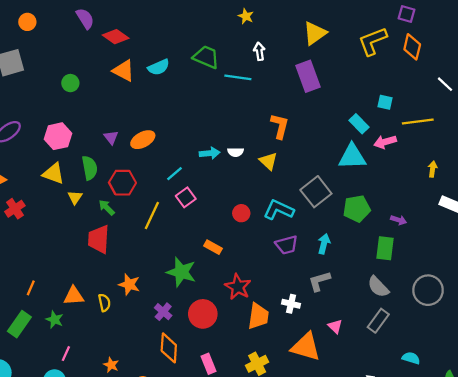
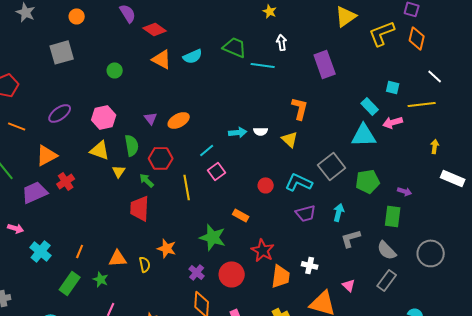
yellow triangle: (315, 33) -> (346, 16), moved
white line: (445, 84) -> (435, 76), moved
yellow line: (152, 215) -> (187, 187), turned -35
gray L-shape: (319, 281) -> (351, 238), moved

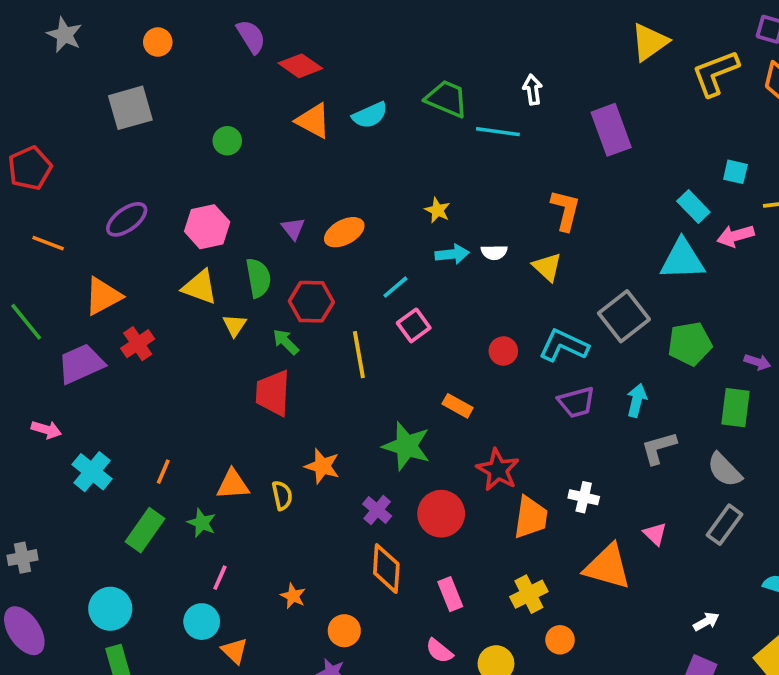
yellow star: (270, 11) -> (437, 210), moved

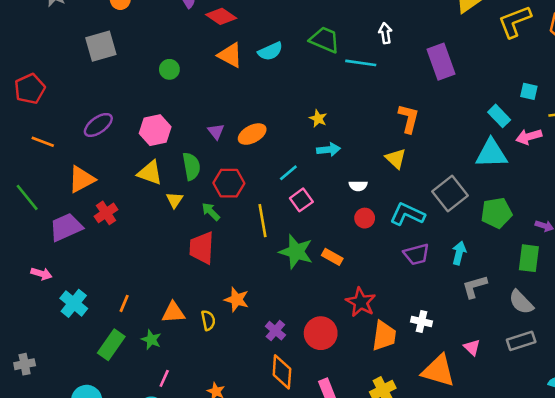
white semicircle: (494, 252) -> (358, 186), moved
green star: (406, 446) -> (296, 252), moved
gray rectangle: (724, 525) -> (521, 341), turned 36

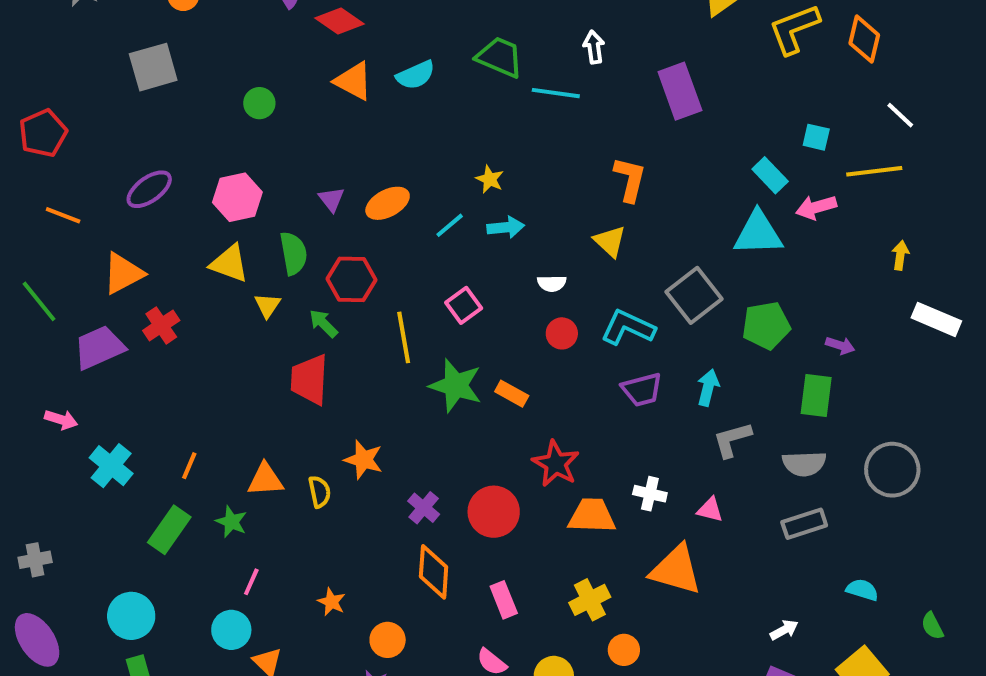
cyan line: (288, 173) -> (450, 225), moved
gray semicircle: (521, 302) -> (804, 464), turned -48
orange trapezoid: (384, 336) -> (592, 516), turned -96
pink triangle: (472, 347) -> (710, 510), moved, turned -30

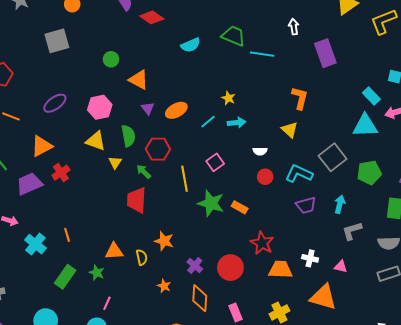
white arrow: (594, 47) -> (294, 27), moved
orange triangle: (353, 81) -> (139, 80), moved
orange line: (189, 466) -> (67, 235), moved, turned -40
orange star: (331, 602) -> (164, 286), moved

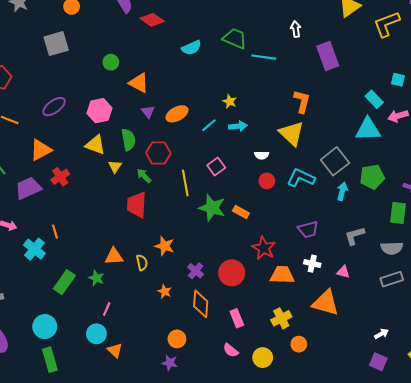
yellow triangle: (290, 130) -> (292, 133), size x1.5
cyan arrow: (340, 204) -> (342, 191), moved
purple trapezoid: (306, 205) -> (308, 229), moved
orange line: (67, 235) -> (55, 232), moved

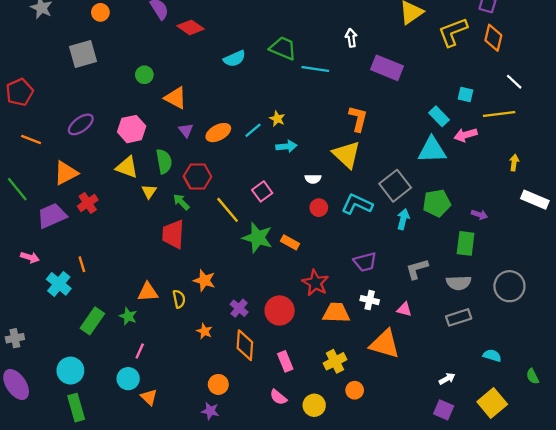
purple rectangle: (328, 56) -> (387, 68), turned -48
cyan line: (209, 125) -> (253, 130), moved
yellow line: (185, 183) -> (228, 210), turned -30

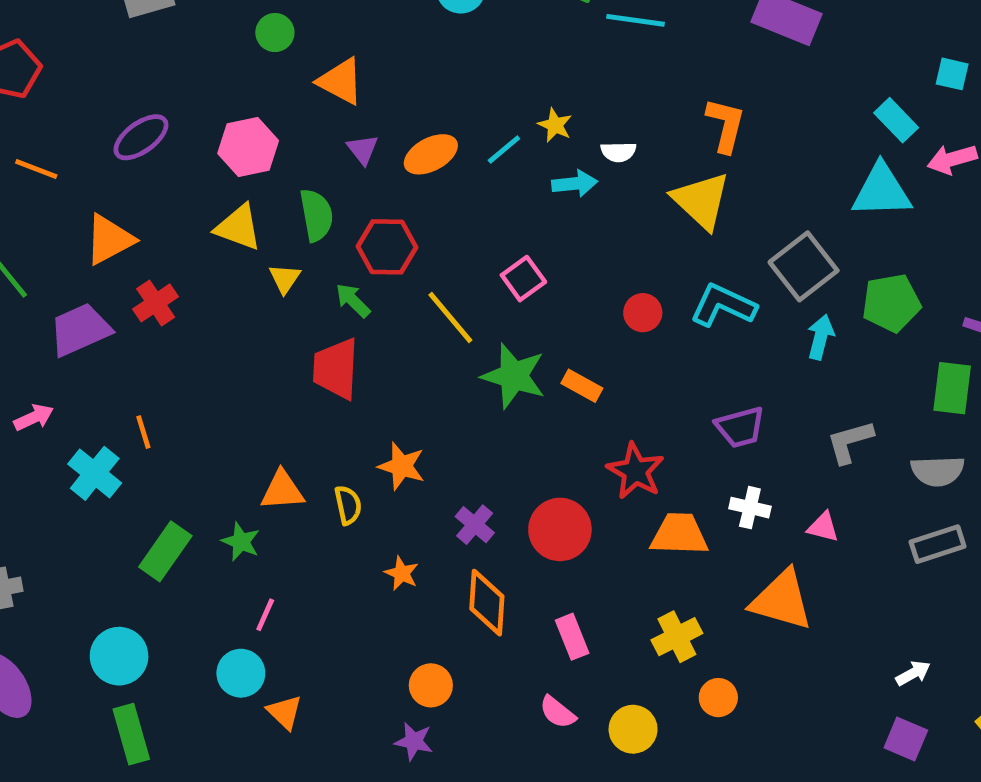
white semicircle: (313, 179) -> (618, 152), moved
pink arrow: (30, 257) -> (34, 417), turned -42

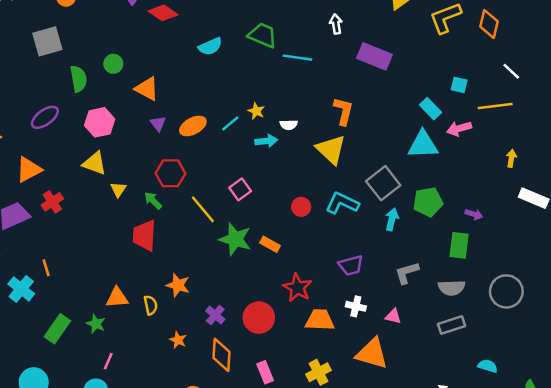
green semicircle: (316, 215) -> (78, 79), moved

